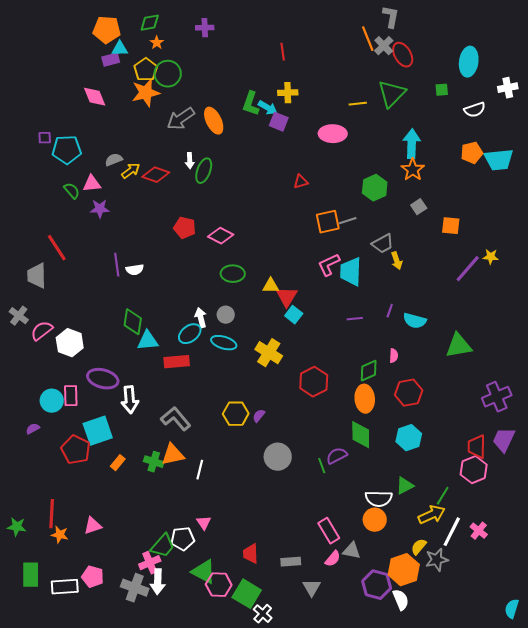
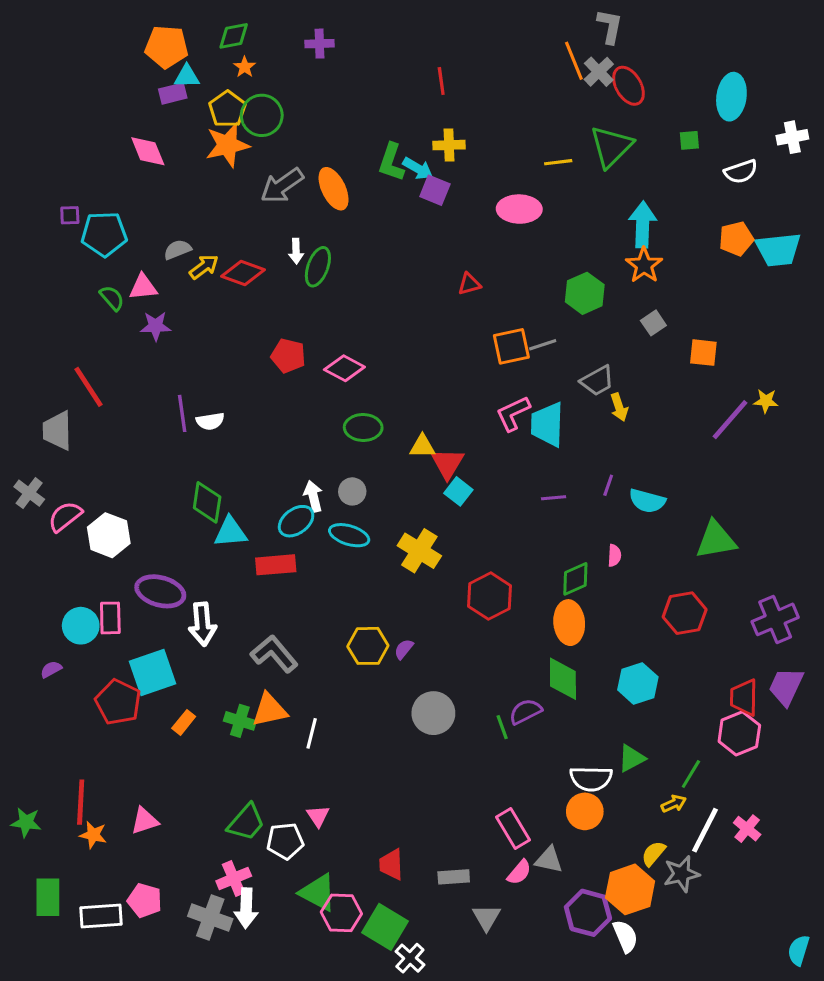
red hexagon: (409, 393) -> (685, 613), moved
yellow arrow: (432, 515) -> (674, 804), size x0.6
green trapezoid: (163, 546) -> (246, 822), moved

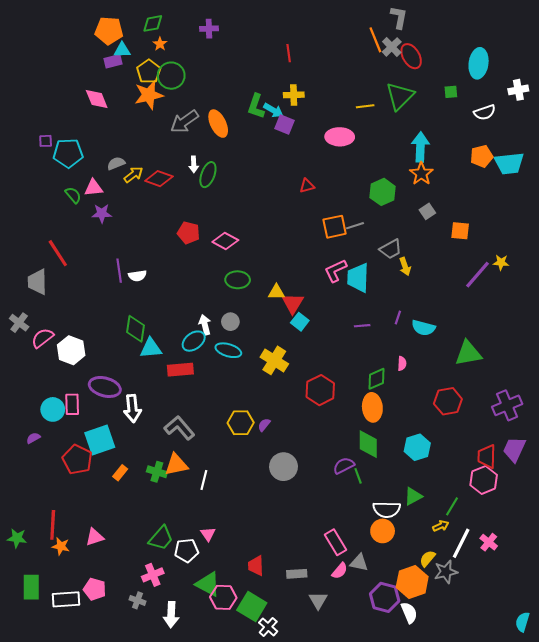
green line: (502, 727) -> (358, 476), moved
white arrow: (246, 908) -> (171, 615), moved
gray cross: (210, 918) -> (137, 600), size x0.6

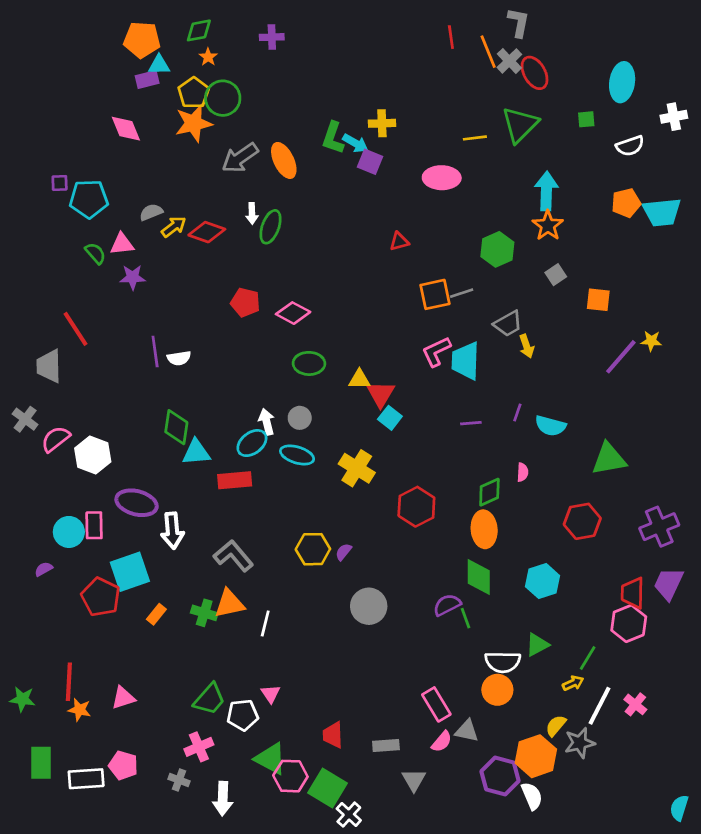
red line: (289, 53) -> (451, 37), moved

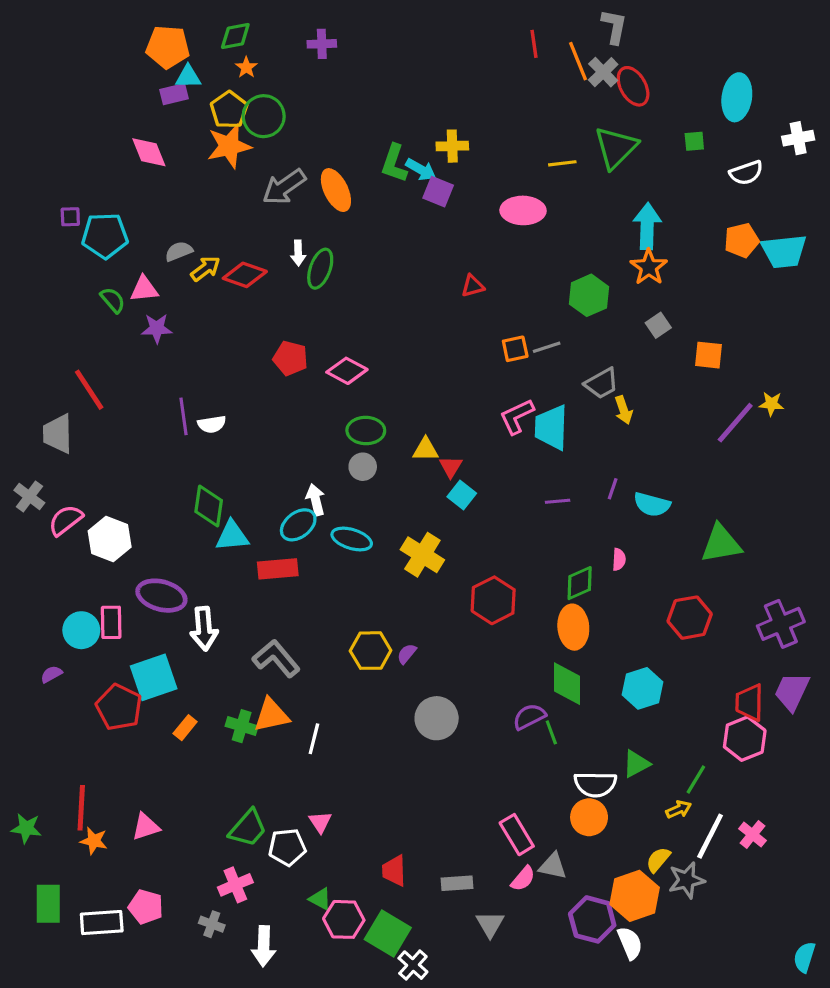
orange square: (435, 294) -> (515, 349), size x0.7
red triangle: (381, 394) -> (451, 467), size x0.7
gray circle: (300, 418) -> (363, 467), moved
green triangle: (271, 759) -> (320, 899), size x0.6

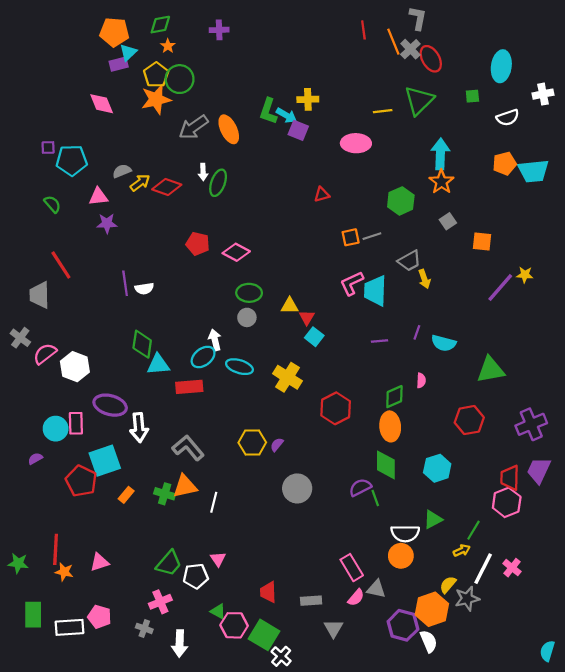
cyan triangle: (188, 77) -> (128, 52), turned -42
green semicircle: (113, 300) -> (52, 204), moved

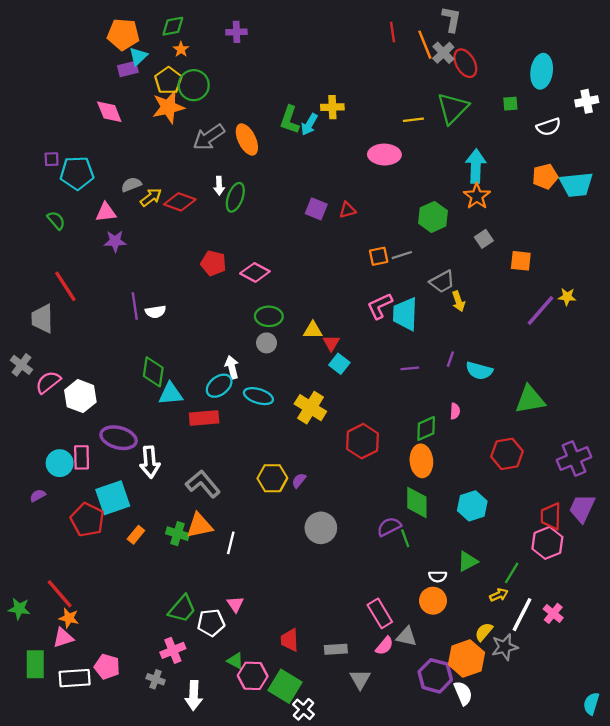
cyan arrow: (286, 115) -> (309, 124), turned 90
purple square: (298, 130) -> (316, 209), moved
white semicircle: (405, 533) -> (438, 576), size x0.6
red line: (56, 549) -> (60, 594), turned -44
pink triangle: (99, 562) -> (63, 638), moved

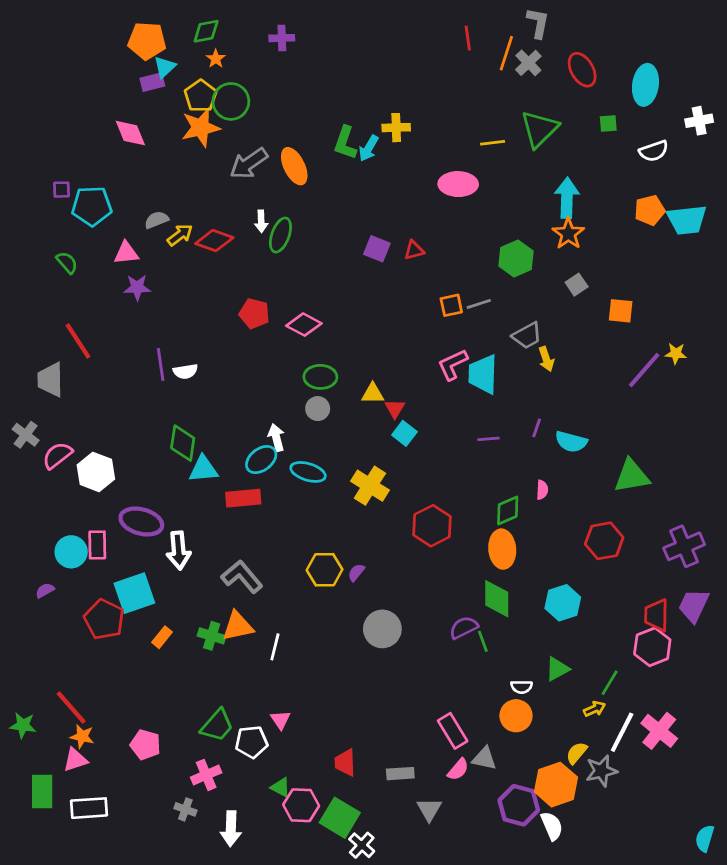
orange line: (425, 45) -> (506, 53), turned 40
red ellipse: (465, 63) -> (582, 70), moved
pink cross: (553, 613) -> (659, 731), size x1.5
pink pentagon: (107, 667) -> (145, 745), moved

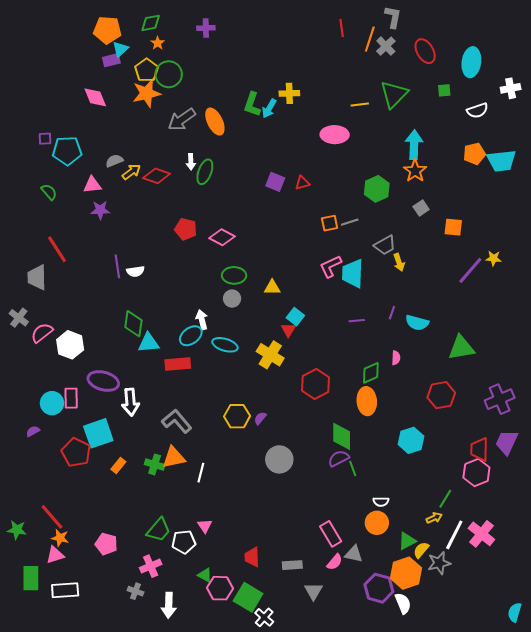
red triangle: (395, 409) -> (288, 330), moved
green diamond: (497, 599) -> (342, 436), moved
green triangle: (557, 669) -> (407, 541), moved

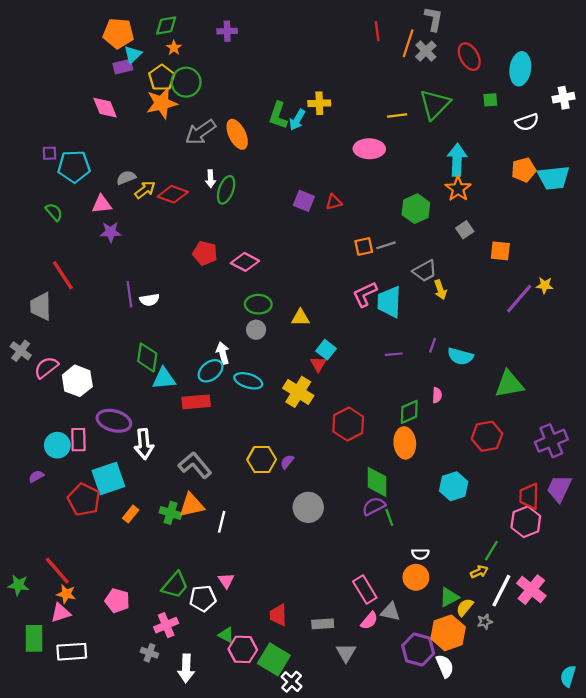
gray star: (439, 563) -> (485, 622), size x0.6

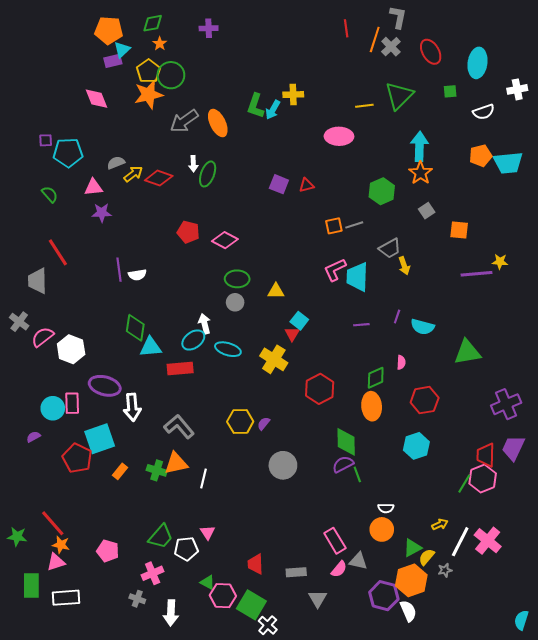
purple line: (519, 299) -> (476, 274), turned 44
red hexagon: (487, 436) -> (425, 400), moved
green line: (491, 551) -> (464, 484), moved

